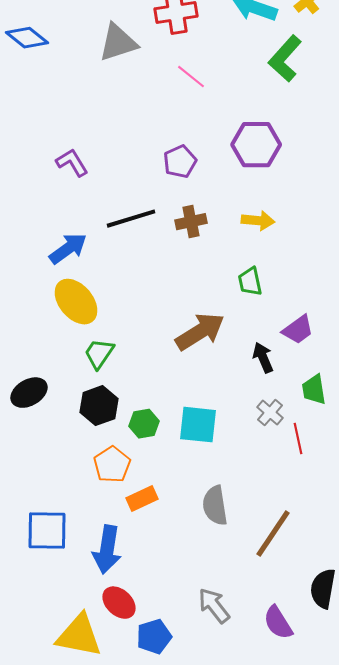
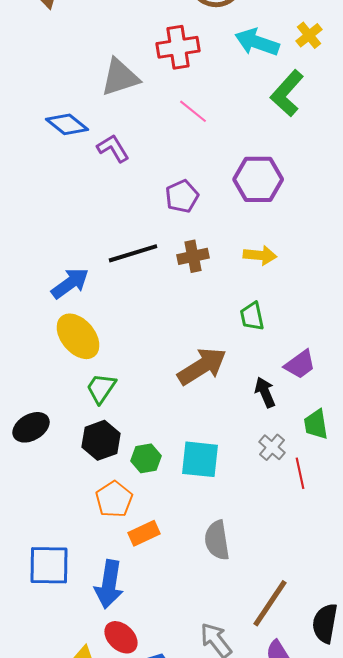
blue diamond: (27, 38) -> (67, 124), moved
purple L-shape: (72, 163) -> (113, 148), moved
brown line: (273, 534) -> (270, 603), moved

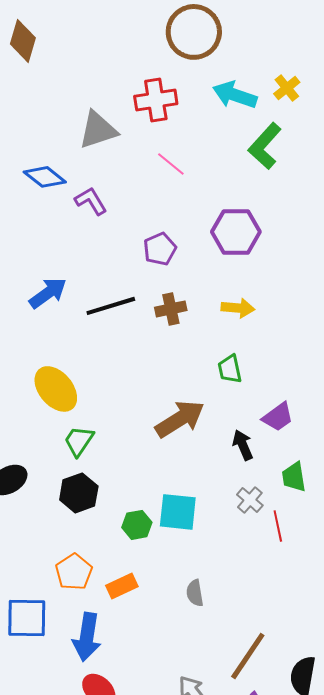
blue arrow: (70, 283) -> (48, 293), moved
green hexagon: (146, 458) -> (137, 525), moved
orange pentagon: (114, 499) -> (74, 572), moved
gray semicircle: (217, 540) -> (195, 593), size x0.7

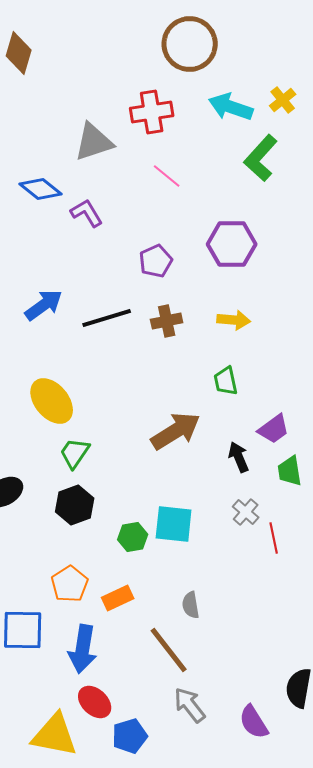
green trapezoid: (294, 477) -> (290, 471), moved
brown line: (248, 656) -> (169, 650), moved, turned -72

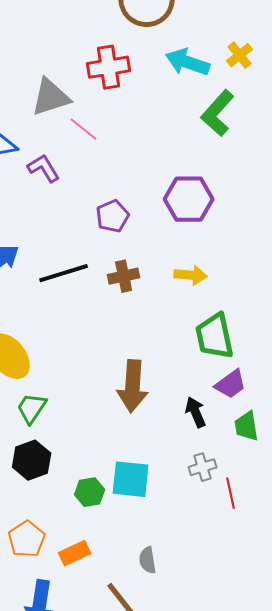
pink line: (167, 176) -> (84, 129), moved
green trapezoid: (226, 381) -> (215, 336), moved, size x1.6
brown arrow: (176, 431) -> (133, 386), turned 126
gray cross: (246, 512) -> (203, 467), turned 32

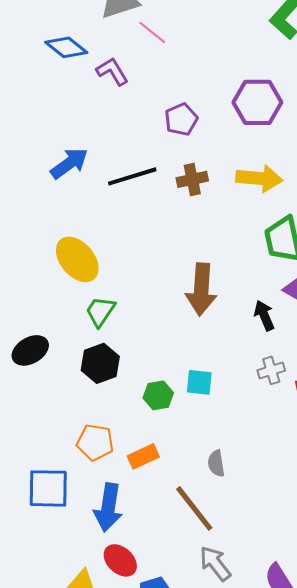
yellow arrow: (191, 275) -> (259, 178), size x1.4
cyan square: (131, 479) -> (199, 382), size x0.7
orange pentagon: (27, 539) -> (95, 442), turned -30

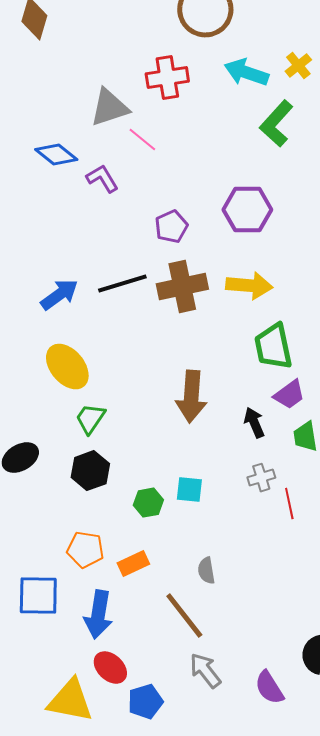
blue arrow: (69, 163) -> (59, 295), moved
brown cross: (192, 179) -> (182, 287), size x1.6

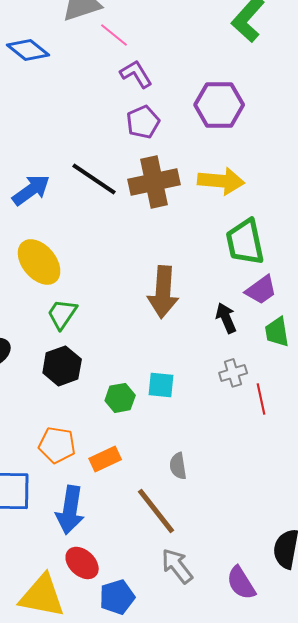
purple L-shape: (102, 179) -> (136, 74), moved
black line: (122, 284) -> (94, 179), turned 51

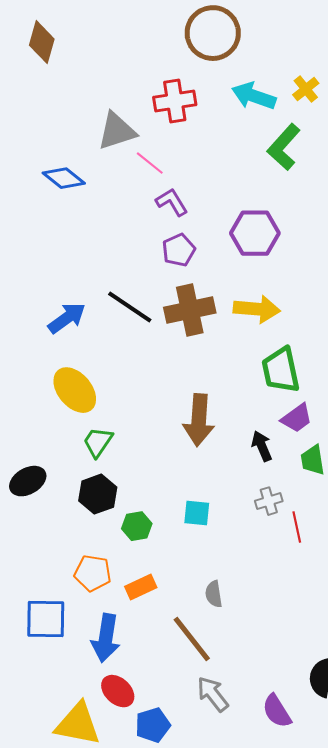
green hexagon: (120, 398) -> (137, 526), moved

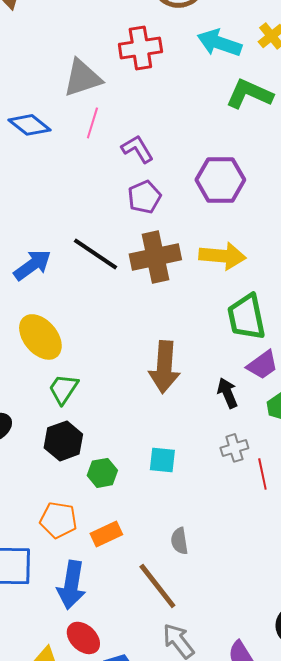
green L-shape: (284, 147) -> (249, 94), turned 72
pink line: (150, 163) -> (92, 123), moved, turned 68

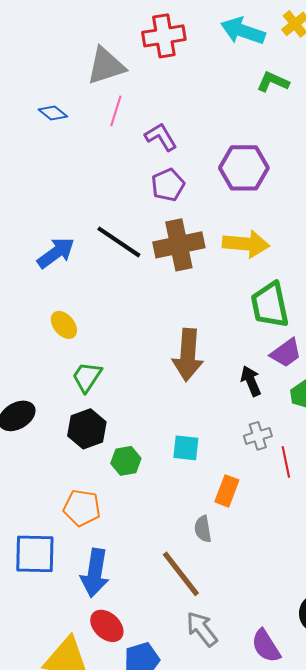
green L-shape: (249, 94) -> (273, 82), size x0.7
blue diamond: (29, 125) -> (53, 113), size x0.7
yellow ellipse: (40, 337) -> (64, 325), size x0.6
orange rectangle: (106, 534) -> (227, 491), moved, turned -44

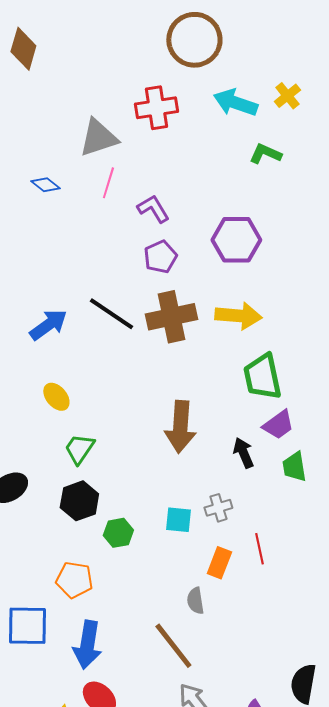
gray cross: (258, 436) -> (218, 508), moved
red line: (286, 462) -> (259, 549), moved

